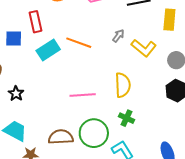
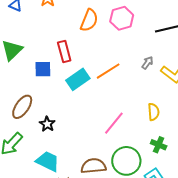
orange line: (79, 43) -> (108, 71), turned -50
yellow semicircle: (123, 85) -> (154, 112), size x0.7
pink line: (83, 95) -> (114, 123), turned -45

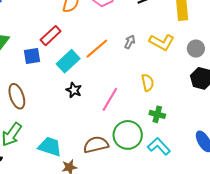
red rectangle: (64, 52) -> (51, 36), turned 70
gray arrow: (147, 63) -> (130, 42), moved
brown ellipse: (22, 107) -> (17, 96), turned -45
black star: (47, 124) -> (74, 90), moved

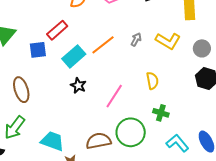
cyan L-shape: (159, 146) -> (177, 143), moved

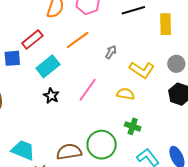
yellow L-shape: (168, 41) -> (142, 70), moved
orange line: (103, 45) -> (78, 40), moved
yellow semicircle: (152, 81) -> (125, 94), turned -72
pink line: (114, 96) -> (88, 90), moved

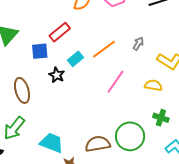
orange line: (78, 40) -> (104, 49), moved
cyan rectangle: (48, 66) -> (75, 59), size x0.7
black star: (51, 96) -> (57, 75), moved

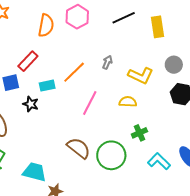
cyan rectangle: (75, 59) -> (47, 86), turned 35
green cross: (161, 118) -> (139, 133), turned -35
brown semicircle: (98, 144) -> (79, 148), moved, turned 55

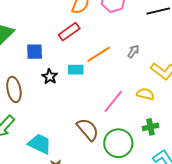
red rectangle: (28, 61) -> (69, 32), moved
cyan rectangle: (47, 86) -> (76, 70), moved
pink line: (90, 103) -> (113, 101), moved

